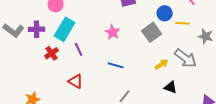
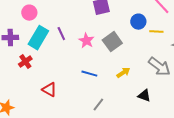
gray square: (152, 32) -> (112, 42), moved
purple line: (79, 49) -> (61, 34), moved
yellow arrow: (162, 64) -> (123, 73), moved

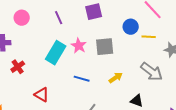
purple line: (61, 34) -> (59, 18), moved
cyan rectangle: (38, 38) -> (56, 53), moved
gray square: (112, 42) -> (105, 47), turned 30

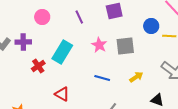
cyan rectangle: (56, 53) -> (62, 52), moved

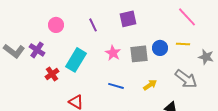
blue circle: (151, 26) -> (160, 48), moved
purple cross: (23, 42) -> (37, 50), turned 35

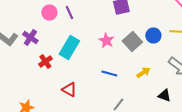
purple line: (93, 25) -> (69, 12), moved
gray square: (139, 54) -> (132, 42), turned -36

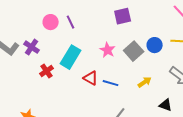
red triangle: (69, 90) -> (91, 78), moved

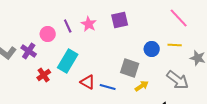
pink circle: (51, 22) -> (48, 34), moved
pink star: (108, 50) -> (89, 24), moved
gray square: (134, 51) -> (130, 68), moved, turned -30

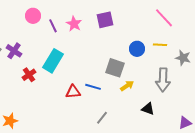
pink circle: (48, 34) -> (33, 16), moved
gray arrow: (178, 80) -> (163, 80), turned 55
red triangle: (88, 82) -> (73, 92), moved, turned -35

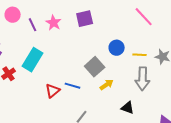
yellow line: (160, 45) -> (140, 55), moved
gray square: (115, 68) -> (95, 67), turned 30
red triangle: (73, 92) -> (53, 91), turned -35

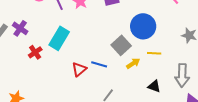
blue circle: (117, 48) -> (143, 26), size x1.6
yellow line: (140, 55) -> (154, 53), moved
gray arrow: (143, 79) -> (182, 75), moved

